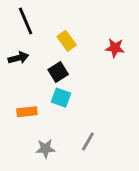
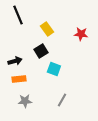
black arrow: (18, 58) -> (15, 61), moved
cyan square: (61, 98) -> (54, 69), moved
gray star: (45, 149) -> (25, 101), moved

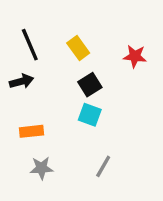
black line: (18, 15) -> (30, 45), moved
black square: (41, 51) -> (90, 85), moved
black arrow: (15, 61) -> (21, 81), moved

